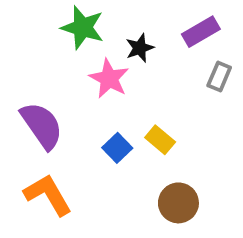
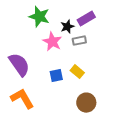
purple rectangle: (201, 32) -> (86, 19), moved
gray rectangle: (219, 76) -> (79, 41), moved, turned 56
blue square: (117, 148) -> (56, 76), turned 32

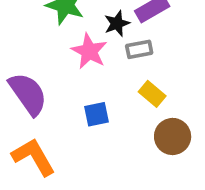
yellow rectangle: (77, 72) -> (152, 94), moved
brown circle: (86, 103) -> (173, 136), moved

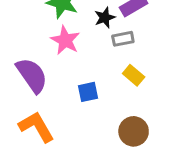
pink star: (89, 51) -> (65, 40), moved
brown circle: (173, 136) -> (134, 131), moved

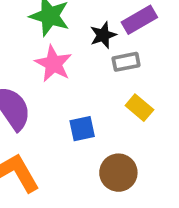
brown circle: (134, 131) -> (118, 173), moved

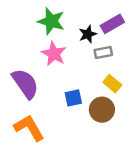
brown circle: (118, 173) -> (102, 110), moved

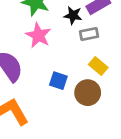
black star: (88, 34) -> (73, 15), turned 30
blue square: (73, 98) -> (58, 81), turned 30

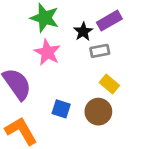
black star: (73, 15) -> (83, 32), turned 30
blue square: (58, 81) -> (61, 109), moved

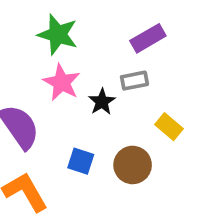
black star: (83, 32) -> (102, 102), moved
yellow rectangle: (109, 84) -> (169, 127), moved

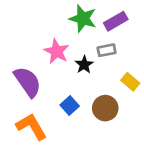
green star: (58, 35) -> (83, 19), moved
blue square: (81, 161) -> (70, 105), turned 30

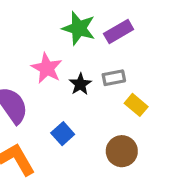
gray rectangle: (107, 50) -> (114, 78), moved
brown circle: (105, 108) -> (122, 151), moved

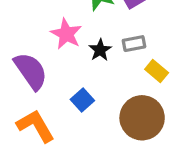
brown circle: (122, 151) -> (142, 118), size x1.4

